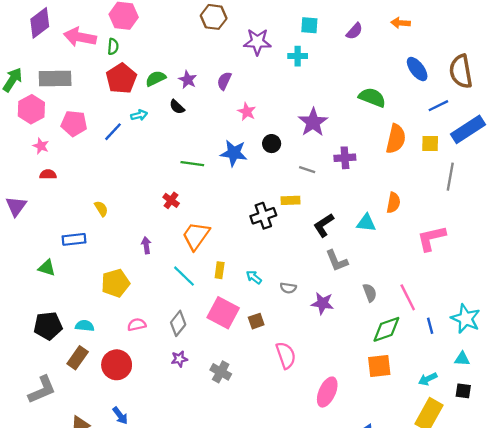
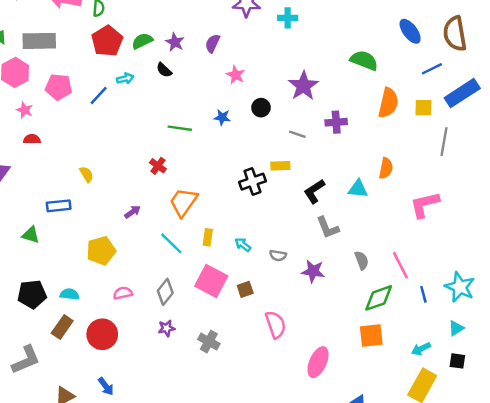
blue star: (234, 153) -> (222, 117), size x0.6
purple arrow: (146, 245) -> (133, 212), turned 63
cyan triangle: (462, 359) -> (456, 328), turned -35

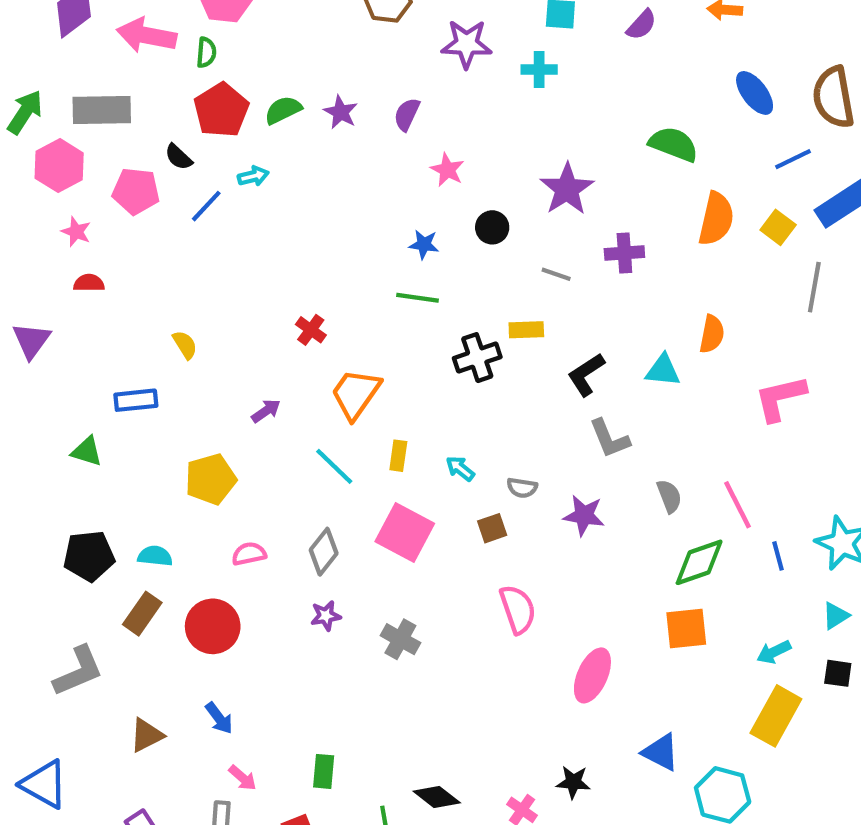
black semicircle: (164, 70) -> (179, 157), moved
yellow square: (423, 108) -> (778, 227), turned 36
green line: (180, 128) -> (417, 298), moved
brown square: (245, 289) -> (492, 528), moved

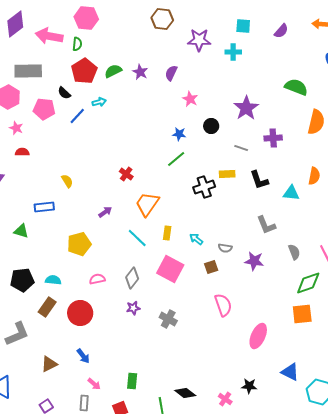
green line: (417, 298) -> (176, 159), turned -48
black L-shape: (586, 375) -> (259, 180), moved, turned -75

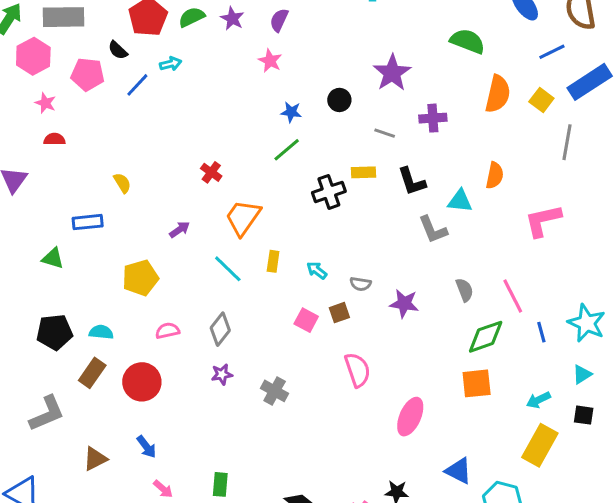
pink star: (190, 99) -> (270, 61), moved
gray L-shape: (266, 225) -> (433, 230), moved
pink square: (170, 269) -> (306, 320), moved, size x0.6

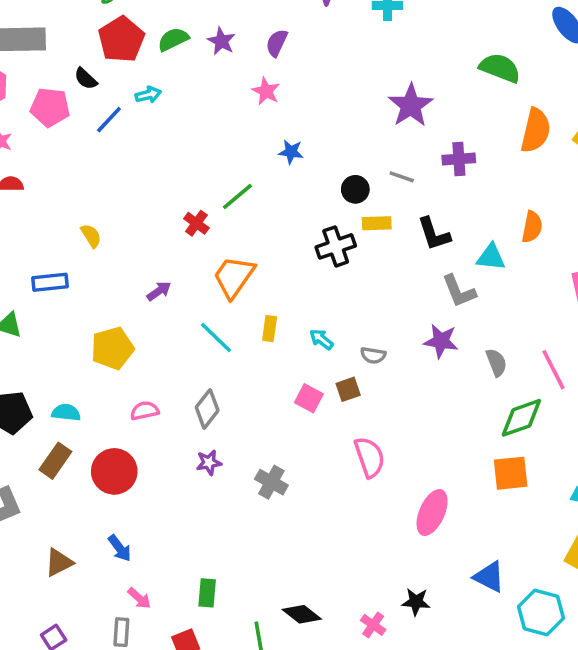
black circle: (339, 100) -> (355, 189), moved
green line: (287, 150) -> (237, 196), moved
purple star: (404, 303) -> (441, 341), moved

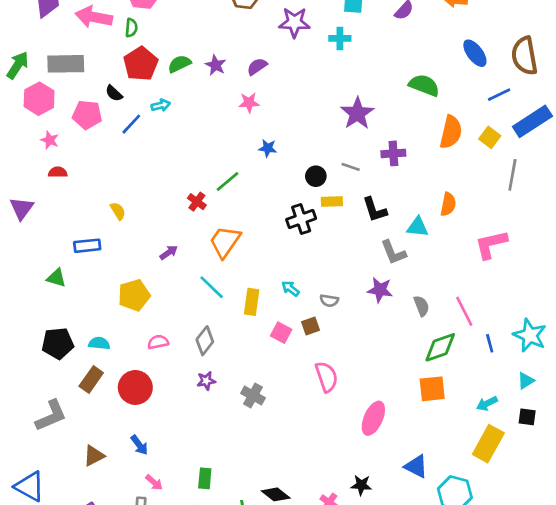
purple semicircle: (277, 43) -> (257, 67), turned 30
pink star: (266, 91) -> (249, 103), turned -30
yellow rectangle: (270, 329) -> (252, 302), moved, size x1.4

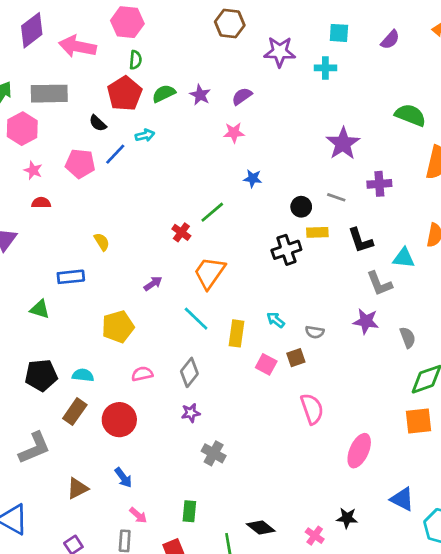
green semicircle: (131, 28) -> (135, 60), moved
pink pentagon: (87, 115) -> (80, 164), moved
gray cross: (253, 396) -> (214, 453), moved

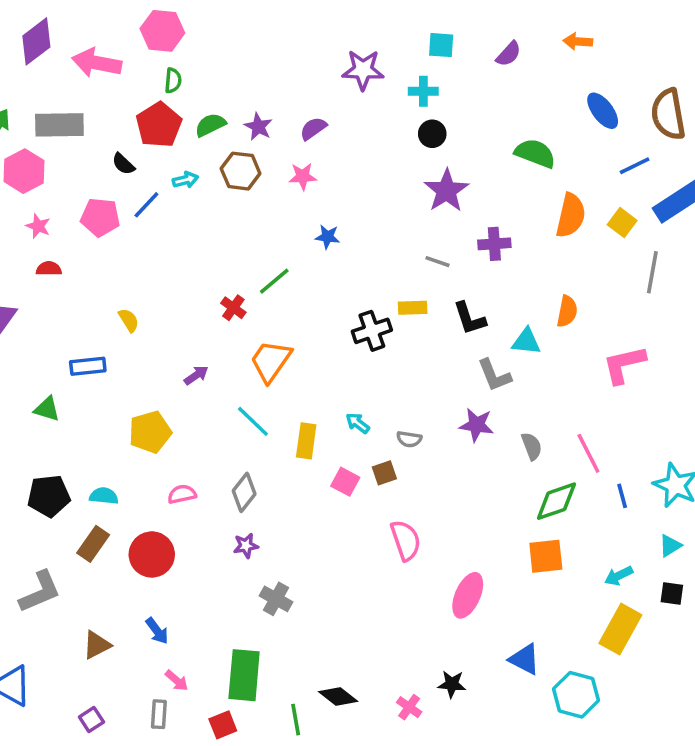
brown hexagon: (230, 23) -> (241, 171), moved
black circle: (301, 207) -> (432, 134), moved
green rectangle: (189, 511) -> (244, 675), size x1.8

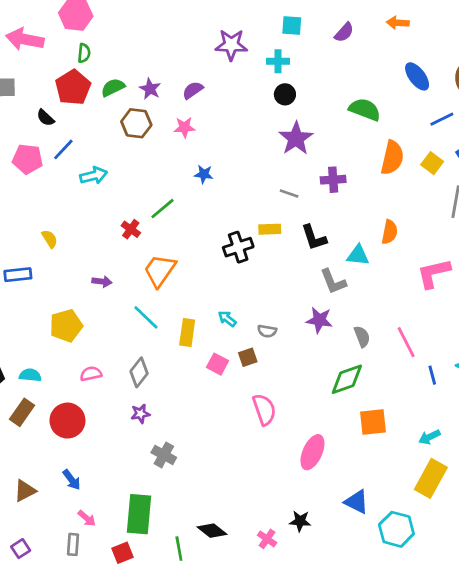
cyan arrow: (185, 180) -> (94, 176), moved, size x1.4
purple arrow: (196, 375) -> (102, 282), turned 42
green diamond: (556, 501) -> (347, 379), moved

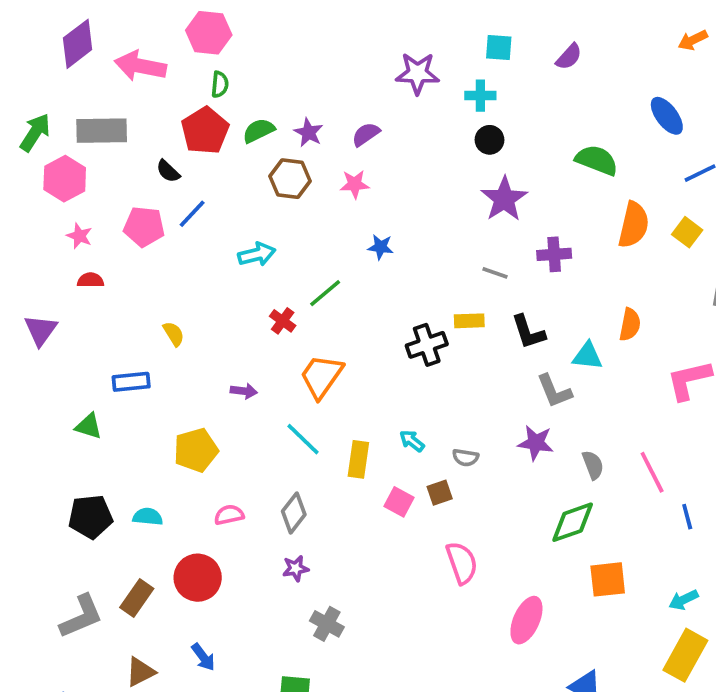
orange arrow: (398, 23) -> (693, 40), moved, turned -30
cyan arrow: (94, 176) -> (257, 254), moved
brown rectangle: (22, 412) -> (137, 598), moved

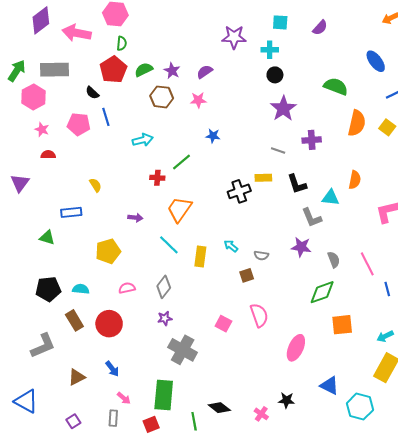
blue line: (192, 214) -> (106, 117), turned -60
red cross: (283, 321) -> (157, 178), turned -32
pink square: (399, 502) -> (223, 324), moved
brown rectangle: (137, 598) -> (74, 320), moved, turned -66
gray cross: (327, 624) -> (183, 350), size x1.5

